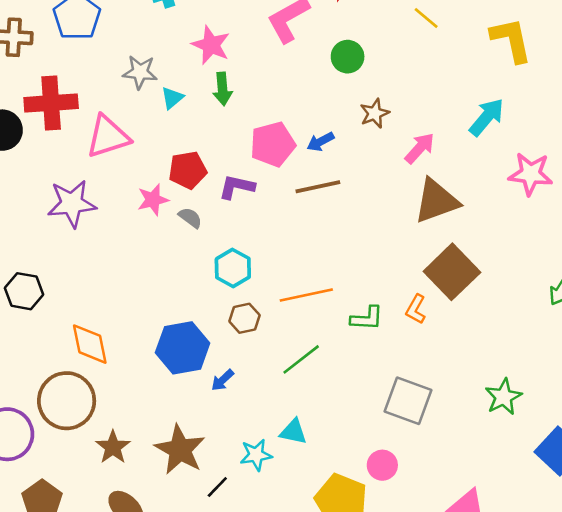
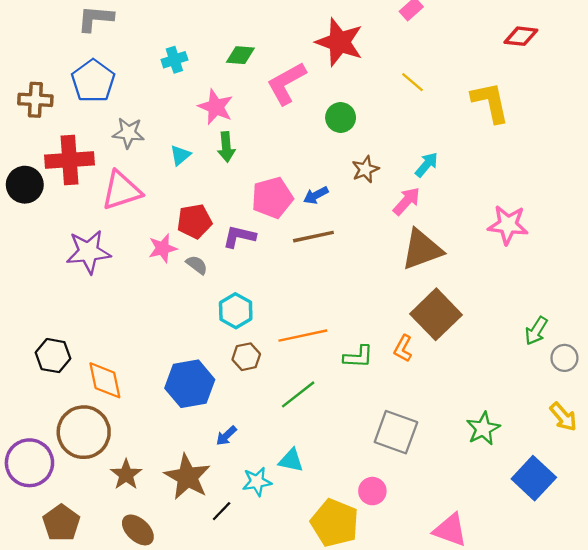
gray star: (140, 72) -> (128, 133), moved
cyan arrow: (487, 117) -> (427, 165), moved, size x0.7
black hexagon: (24, 291) -> (53, 356), moved
blue arrow: (223, 380) -> (226, 436), moved

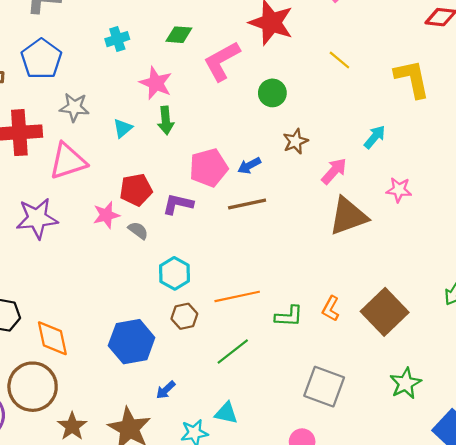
cyan arrow: (427, 165) -> (375, 137), moved
pink star: (508, 225) -> (399, 190), moved, size x0.7
brown square: (436, 314) -> (385, 312), moved

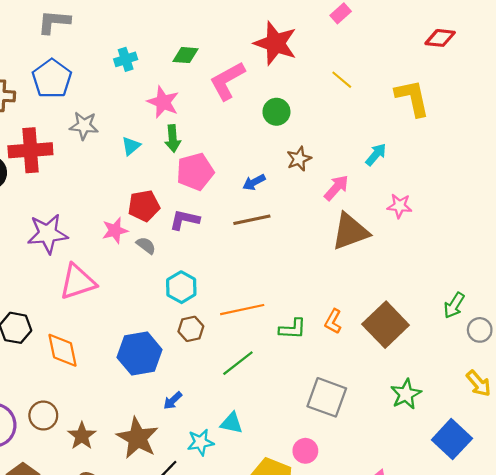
pink triangle: (68, 161) -> (78, 282), moved
pink pentagon: (209, 168) -> (195, 172), moved
brown circle: (33, 387) -> (43, 416), moved, size x0.6

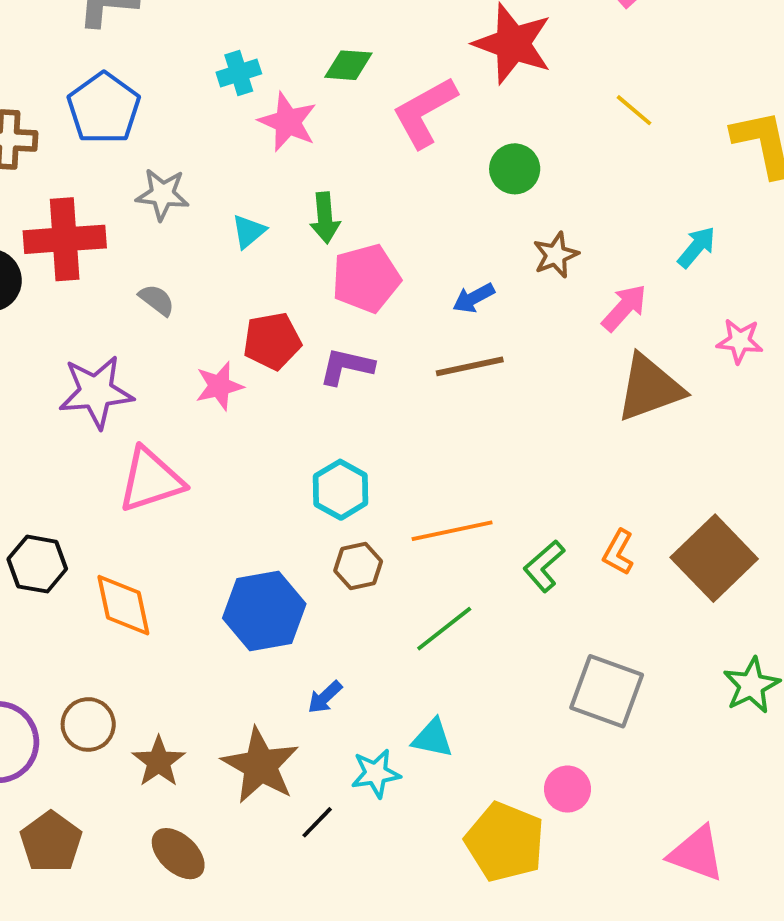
pink star: (163, 102) -> (288, 122), moved
gray semicircle: (146, 245) -> (157, 300), moved
green L-shape: (293, 329) -> (544, 566), turned 136

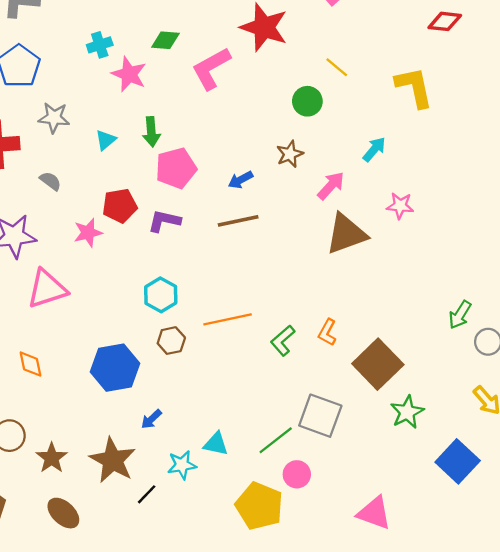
green circle: (515, 169) -> (307, 101), moved
brown square: (714, 558) -> (378, 364), moved
orange diamond: (123, 605) -> (31, 364), size x0.7
green line: (444, 629) -> (276, 440), moved

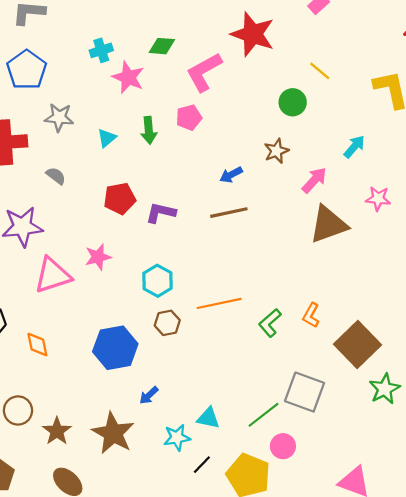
pink pentagon: (176, 168) -> (189, 117), moved, size x0.7
pink star: (88, 233) -> (98, 257), moved
black line: (147, 494) -> (202, 465), moved

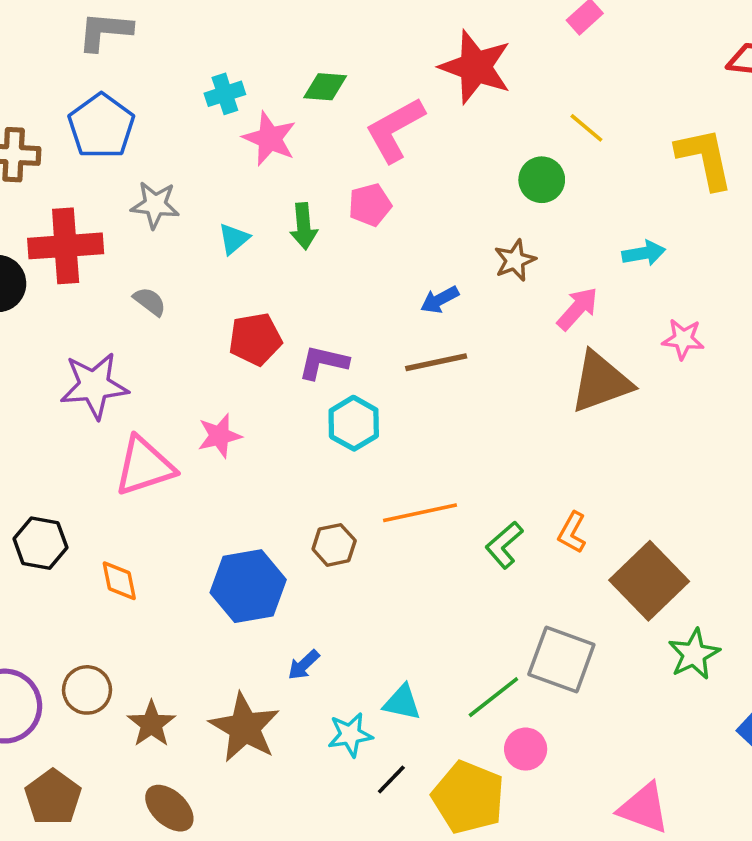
cyan arrow: (354, 147) -> (644, 253), turned 40
cyan hexagon: (157, 281) -> (354, 423), moved

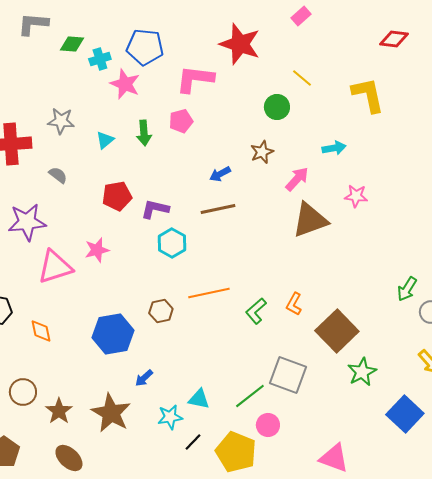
green diamond: (325, 87) -> (72, 44), moved
blue pentagon: (101, 126) -> (145, 47), moved, turned -30
pink L-shape: (395, 130) -> (195, 79), turned 36

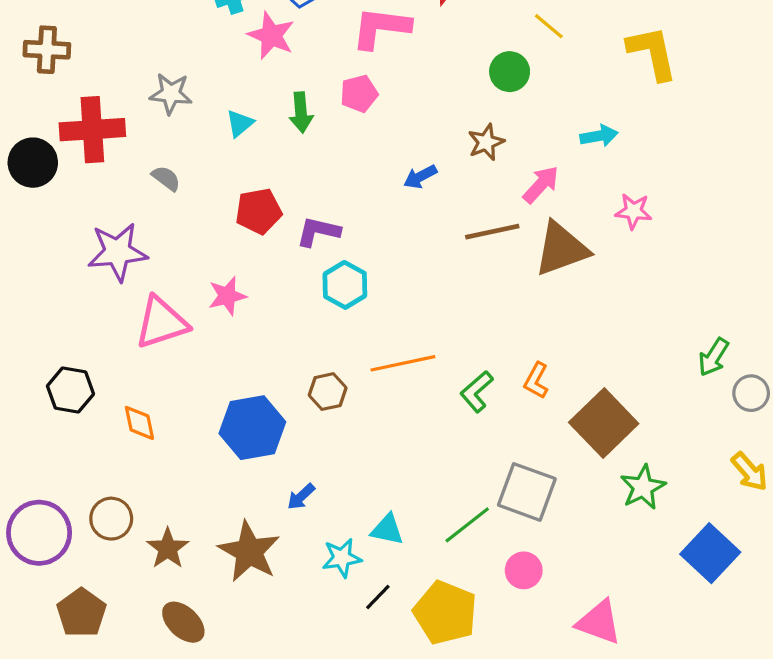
brown line: (218, 209) -> (492, 232), moved
pink circle: (268, 425) -> (524, 570), moved

